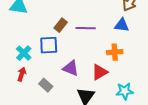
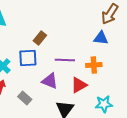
purple line: (86, 28) -> (65, 60), moved

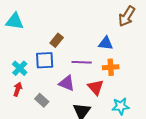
blue triangle: (101, 38) -> (106, 43), moved
red triangle: (79, 85) -> (96, 87), turned -42

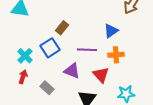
blue triangle: (106, 43) -> (111, 31), turned -42
blue square: (45, 60) -> (50, 48), turned -30

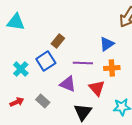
red arrow: (23, 77) -> (17, 102), moved, turned 48

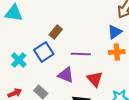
blue triangle: (107, 44) -> (115, 32), moved
orange cross: (112, 68) -> (117, 52), moved

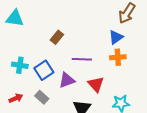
blue square: (44, 52) -> (44, 70), moved
cyan cross: (19, 60) -> (20, 65), turned -35
purple triangle: (66, 75) -> (67, 80), turned -42

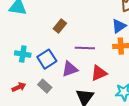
red triangle: (96, 84) -> (99, 73), turned 48

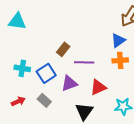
brown rectangle: (60, 26) -> (63, 49), moved

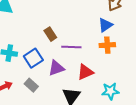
brown rectangle: (63, 49) -> (50, 34), turned -72

